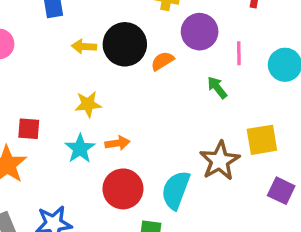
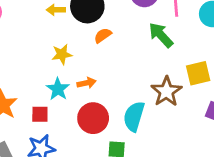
orange semicircle: (162, 61) -> (103, 35), moved
green arrow: (217, 88) -> (161, 35), size x1.5
red square: (29, 129) -> (40, 114), moved

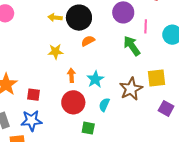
orange arrow: (86, 83) -> (71, 75), turned -88
cyan star: (58, 89) -> (95, 79), moved
cyan semicircle: (134, 116) -> (104, 105), size x0.6

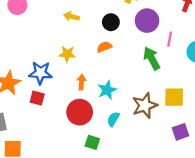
black circle: (79, 18) -> (111, 22), moved, size x0.6
purple square: (166, 108) -> (181, 132), turned 35
blue star: (31, 121) -> (40, 73), moved

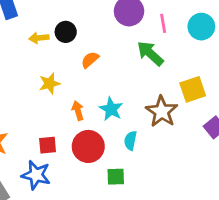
black circle: (111, 22) -> (66, 32), moved
blue star: (40, 73) -> (36, 175), moved, turned 30
red square: (37, 98) -> (48, 145), moved

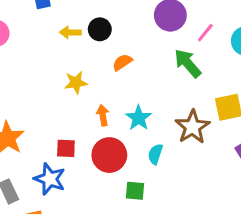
pink line: (163, 23) -> (205, 33), turned 42

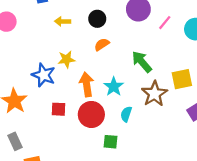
black circle: (100, 29) -> (97, 19), moved
green arrow: (188, 63) -> (142, 62), moved
orange arrow: (103, 115) -> (87, 84), size x1.5
blue star: (50, 179) -> (44, 75), moved

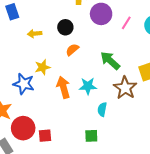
cyan star: (114, 87) -> (88, 86), turned -30
red square: (59, 109) -> (45, 136), moved
red circle: (91, 114) -> (23, 128), moved

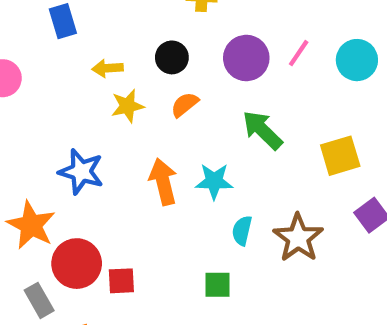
purple circle: (101, 14) -> (246, 58), moved
yellow star: (42, 67) -> (127, 106), moved
brown star: (125, 88) -> (298, 238), moved

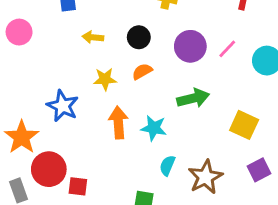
yellow star: (127, 106) -> (105, 79), moved
green arrow: (262, 130) -> (193, 98), turned 112
yellow square: (340, 156) -> (244, 125), turned 32

